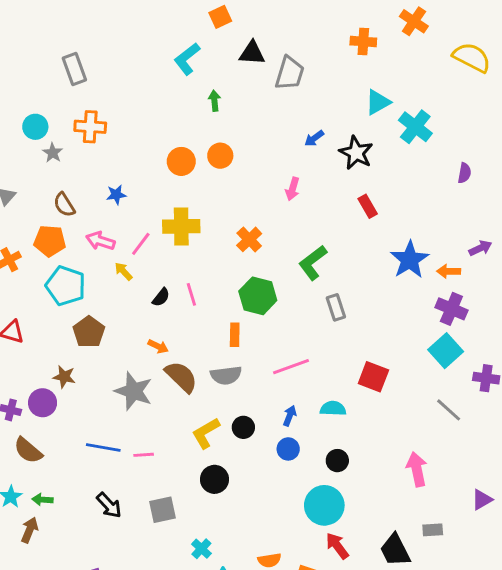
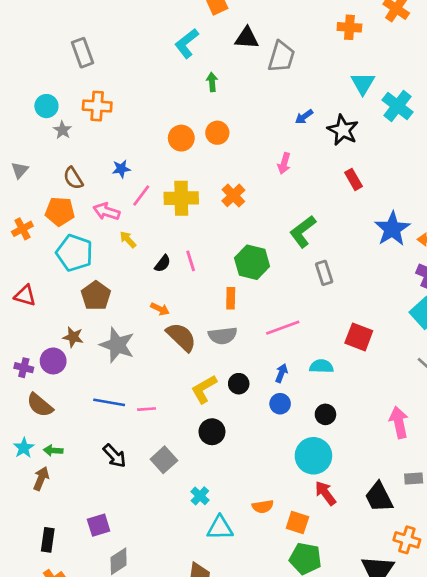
cyan triangle: (378, 102) -> (363, 83), turned -30
orange cross: (249, 239) -> (233, 195), moved
pink line: (141, 244) -> (141, 195), moved
gray star: (134, 391) -> (117, 345), moved
gray square: (162, 510) -> (164, 460), turned -30

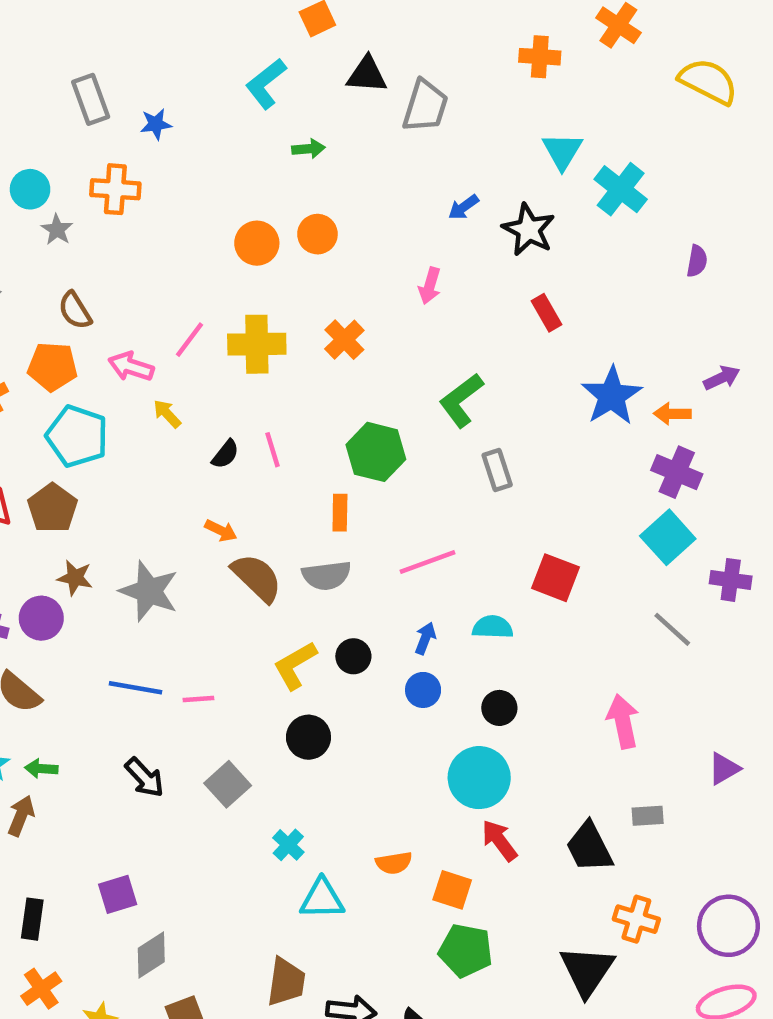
green arrow: (212, 82) -> (308, 149), turned 90
blue star: (121, 169) -> (156, 124), moved
brown pentagon: (96, 296) -> (52, 508), moved

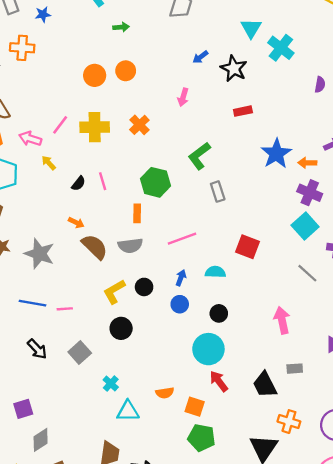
red rectangle: (547, 313) -> (243, 111), turned -72

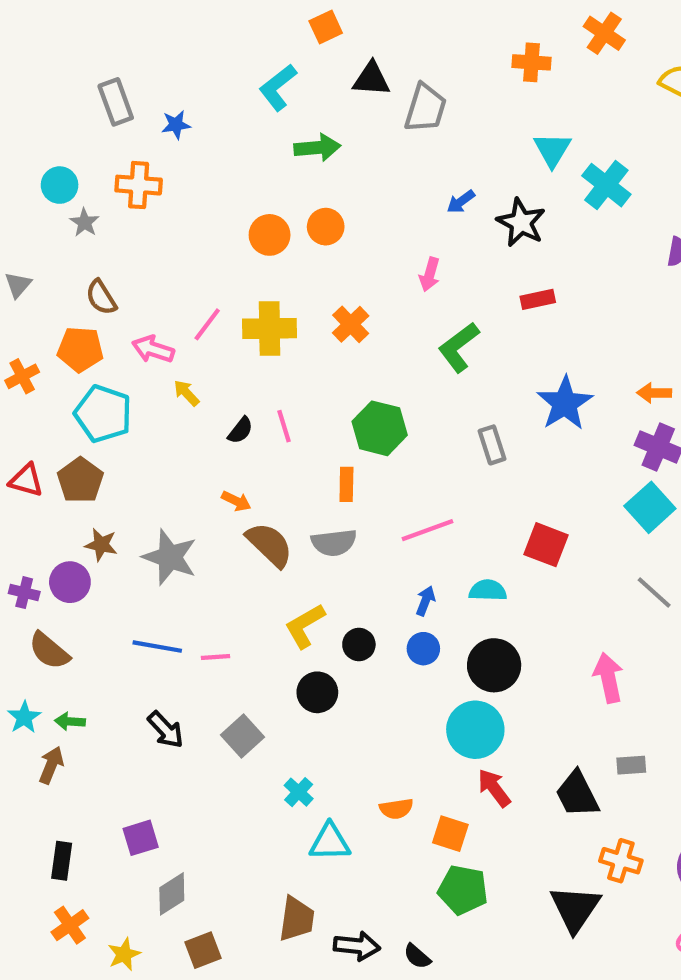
green arrow: (121, 27) -> (317, 148), size x1.5
blue star: (276, 154) -> (565, 403), moved
green L-shape: (199, 156) -> (459, 347), moved
black circle: (144, 287) -> (359, 644), moved
black circle: (219, 313) -> (494, 665), size x1.6

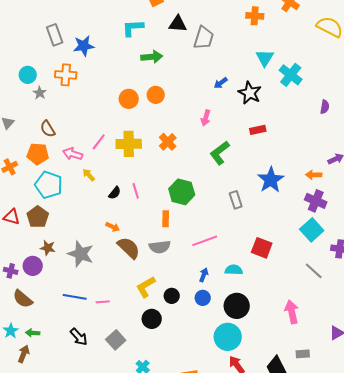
cyan L-shape: (278, 87) -> (133, 28), turned 35
blue star: (176, 125) -> (84, 46), size x1.5

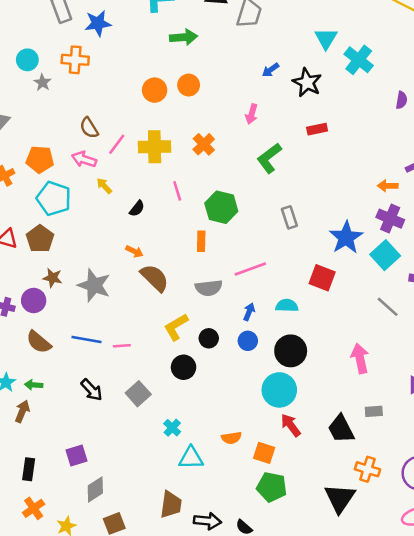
brown semicircle: (48, 129) -> (89, 128), moved
blue star: (271, 180) -> (346, 237), moved
pink line: (136, 191) -> (177, 191), moved
gray semicircle: (160, 247) -> (209, 288), moved
brown semicircle: (23, 299) -> (39, 342), moved

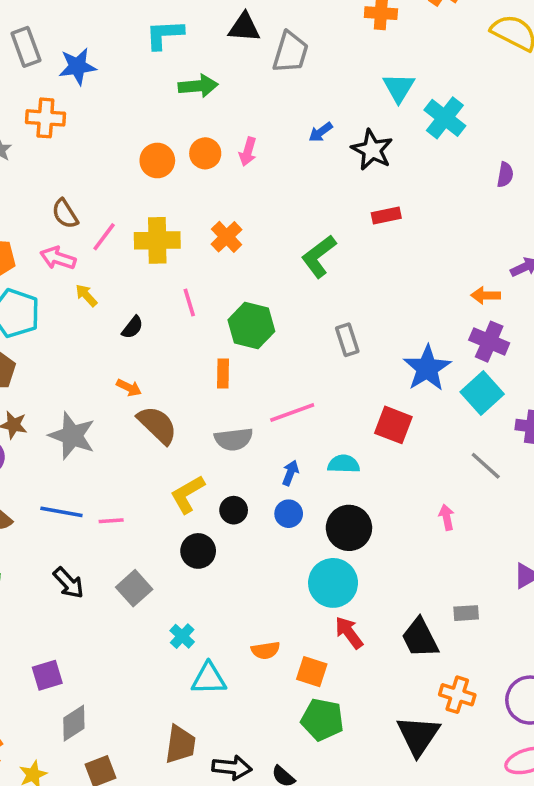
pink arrow: (252, 114) -> (248, 152), moved
pink arrow: (360, 358) -> (447, 517), moved, size x0.6

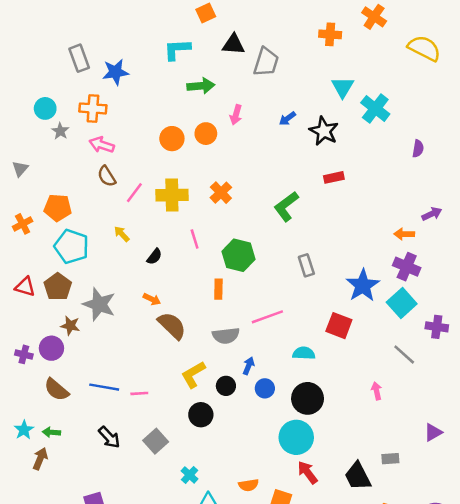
pink arrow: (248, 152) -> (236, 115), moved
pink arrow: (58, 258) -> (102, 145), moved
gray star: (72, 436) -> (99, 304), moved
blue arrow: (290, 473) -> (249, 366), moved

